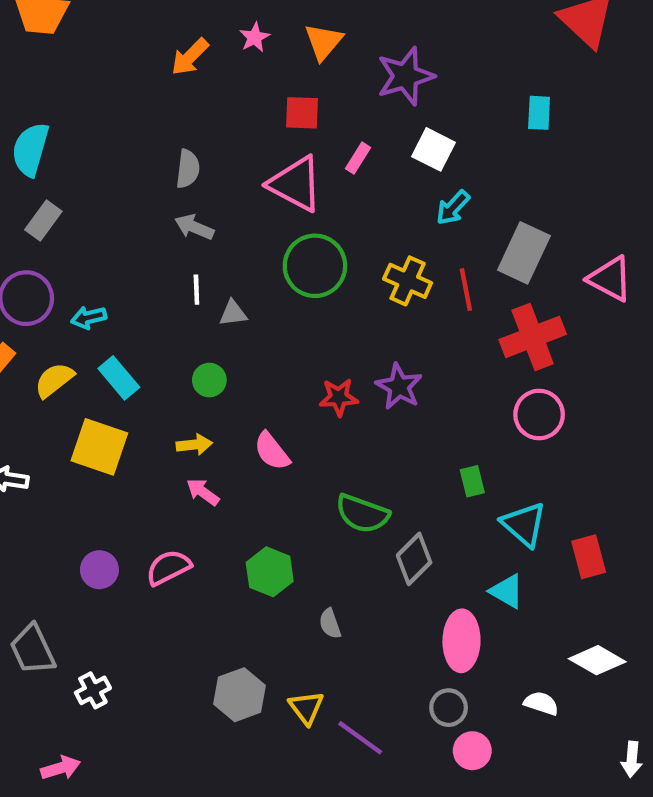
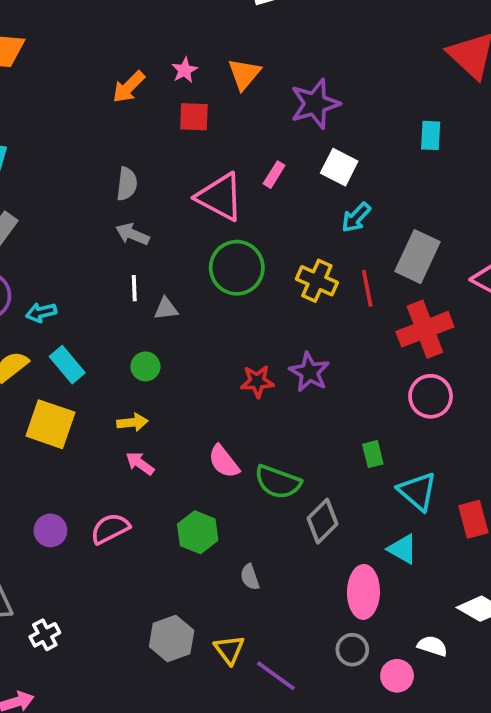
red square: (302, 113) -> (194, 117), moved
pink semicircle: (272, 451) -> (224, 461), moved
pink circle: (472, 751) -> (397, 676), moved

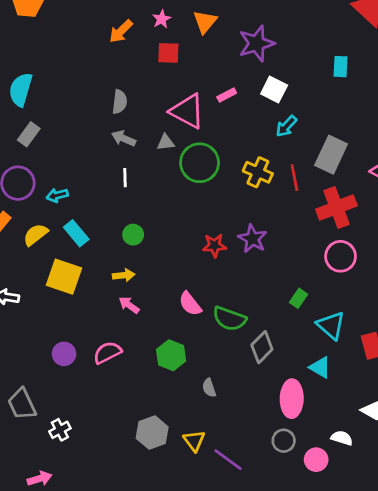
pink rectangle: (274, 175) -> (227, 95), turned 30
gray triangle: (166, 309) -> (166, 142), moved
green rectangle: (373, 454) -> (299, 298), turned 48

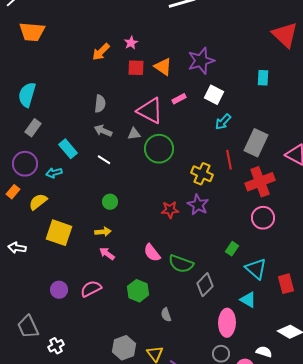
orange triangle: (205, 22) -> (163, 67), moved, turned -36
yellow cross: (258, 172) -> (202, 174), moved
white line: (125, 178) -> (104, 160), turned -56
cyan rectangle: (76, 233) -> (68, 149), moved

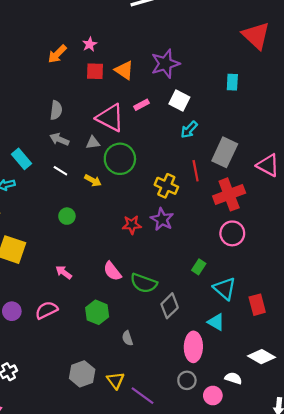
yellow arrow: (103, 232) -> (93, 180), moved, turned 35

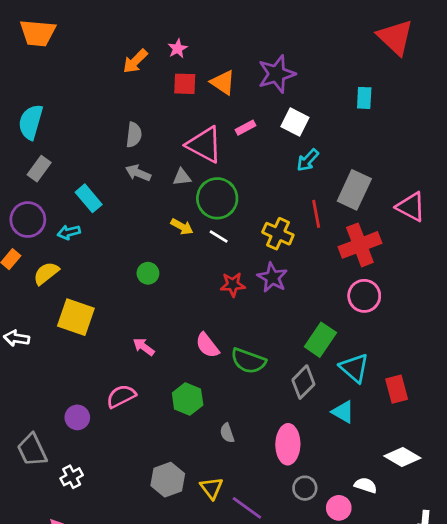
white line: (60, 171) -> (219, 237), moved
green rectangle: (199, 267) -> (320, 340), size x1.6
gray diamond: (170, 306) -> (303, 382), moved
purple circle: (12, 311) -> (77, 417), moved
pink ellipse: (193, 347) -> (288, 444), moved

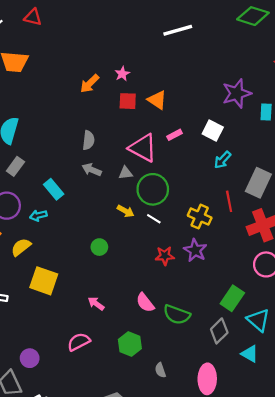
purple star: (277, 74) -> (237, 93), moved
purple circle: (77, 417) -> (30, 358), moved

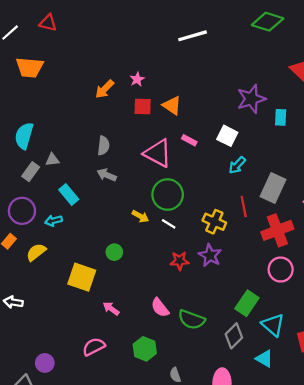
pink rectangle: (175, 135) -> (189, 140), turned 56
gray triangle: (126, 173) -> (52, 160), moved
yellow square: (44, 281) -> (82, 277), moved

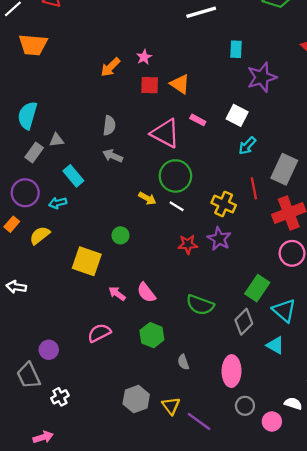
cyan rectangle: (281, 117) -> (236, 49), moved
pink semicircle: (160, 308) -> (146, 293), moved

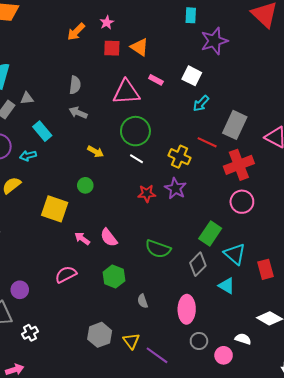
pink triangle: (165, 133) -> (126, 92), turned -32
red line: (254, 188) -> (207, 142), turned -54
yellow arrow: (147, 198) -> (96, 152), moved

